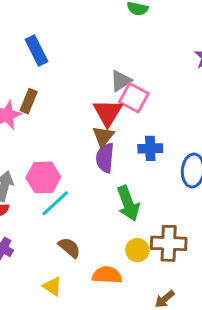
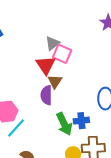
brown triangle: (103, 136) -> (55, 81), moved
blue cross: (150, 148) -> (81, 121), moved

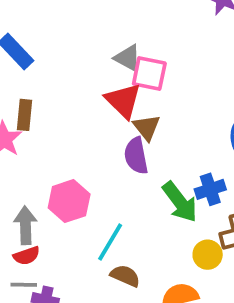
gray triangle: (52, 43) -> (128, 58), turned -42
cyan line: (16, 128) -> (110, 242), moved

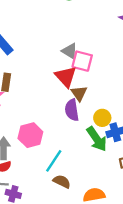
yellow circle: (208, 255) -> (102, 118), moved

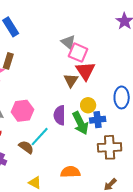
red triangle: (66, 77) -> (85, 71), moved
purple semicircle: (72, 110) -> (60, 115), moved
brown semicircle: (62, 182) -> (26, 147), moved

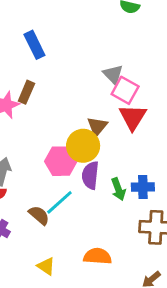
brown triangle: (71, 80) -> (97, 126), moved
yellow circle: (88, 105) -> (83, 146), moved, size x1.5
pink hexagon: (22, 111) -> (61, 161), moved
green arrow: (80, 123) -> (118, 189), size x0.7

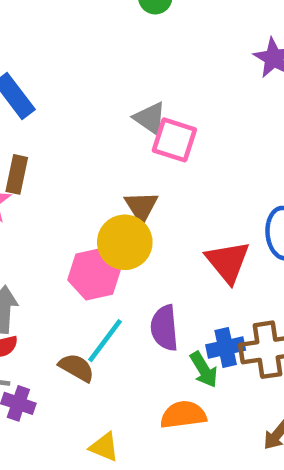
red triangle: (133, 117) -> (228, 262), moved
purple semicircle: (90, 175) -> (164, 328), moved
blue cross: (143, 187) -> (226, 348), moved
green arrow: (118, 189) -> (204, 370), moved

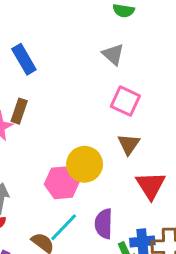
gray triangle: (150, 118) -> (113, 54), moved
brown triangle: (141, 207) -> (129, 144), moved

